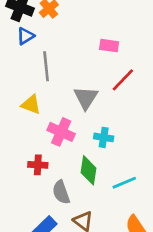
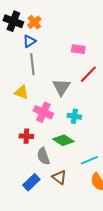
blue triangle: (25, 36) -> (29, 41), moved
green diamond: (89, 170) -> (63, 140), turned -65
cyan line: (124, 183) -> (89, 160), moved

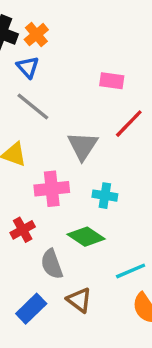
blue triangle: (29, 41) -> (28, 67), turned -40
gray line: (32, 64) -> (33, 106), turned -45
pink cross: (43, 112) -> (52, 189), turned -30
red cross: (26, 136) -> (23, 230), turned -32

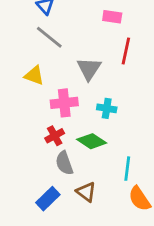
red line: (129, 124) -> (126, 51), turned -32
red cross: (23, 230) -> (55, 136), moved
cyan line: (131, 271) -> (127, 169), turned -60

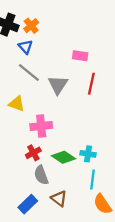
gray triangle: (89, 69) -> (58, 85), moved
cyan cross: (107, 108) -> (88, 154), moved

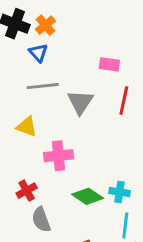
gray line: (29, 72) -> (43, 86), turned -45
red cross: (33, 153) -> (27, 191), moved
gray semicircle: (41, 175) -> (41, 220), moved

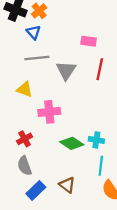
gray semicircle: (41, 220) -> (25, 166), moved

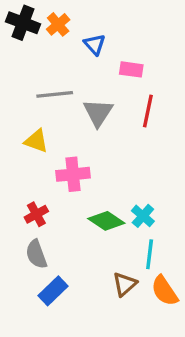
blue triangle: (34, 32) -> (95, 44), moved
cyan cross: (96, 140) -> (143, 216), turned 32
brown triangle: (67, 185) -> (125, 284), moved, turned 42

